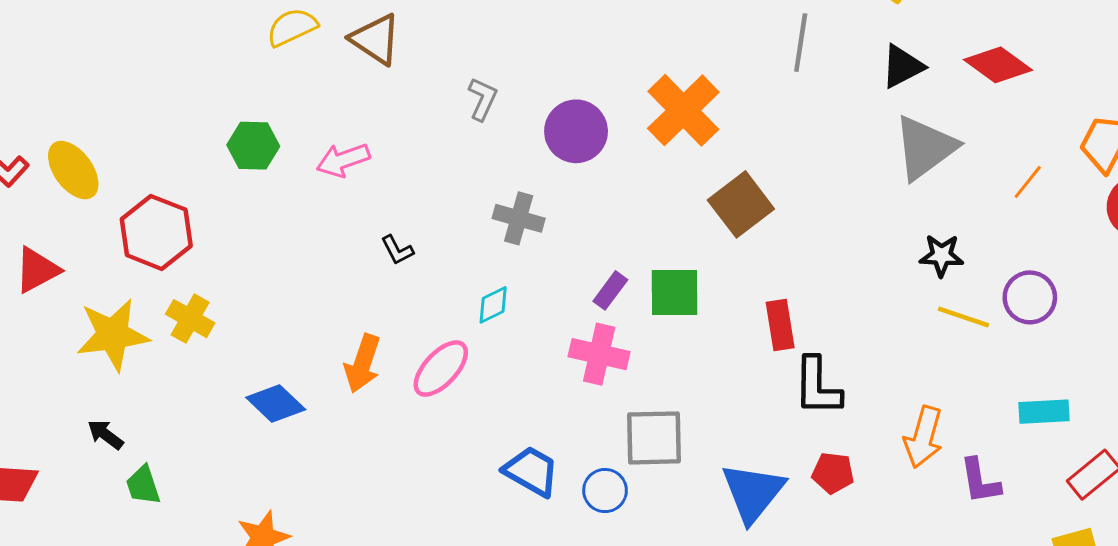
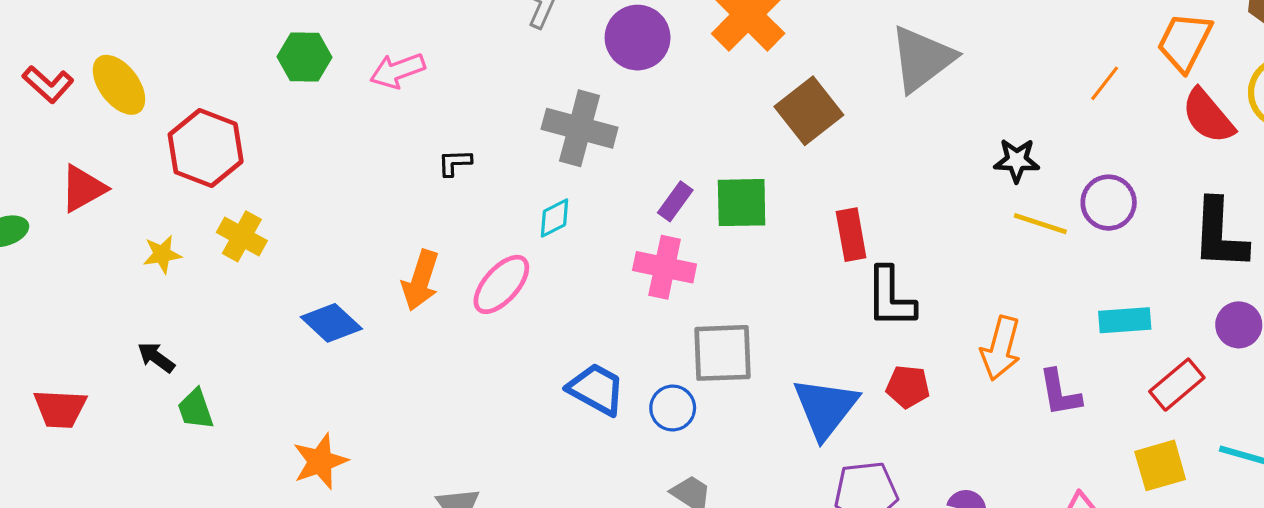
gray triangle: (925, 148) -> (922, 59), moved
gray cross: (519, 218) -> (580, 128), size x1.4
black L-shape: (397, 250) -> (455, 163), turned 116
yellow star: (113, 335) -> (162, 254), size x0.5

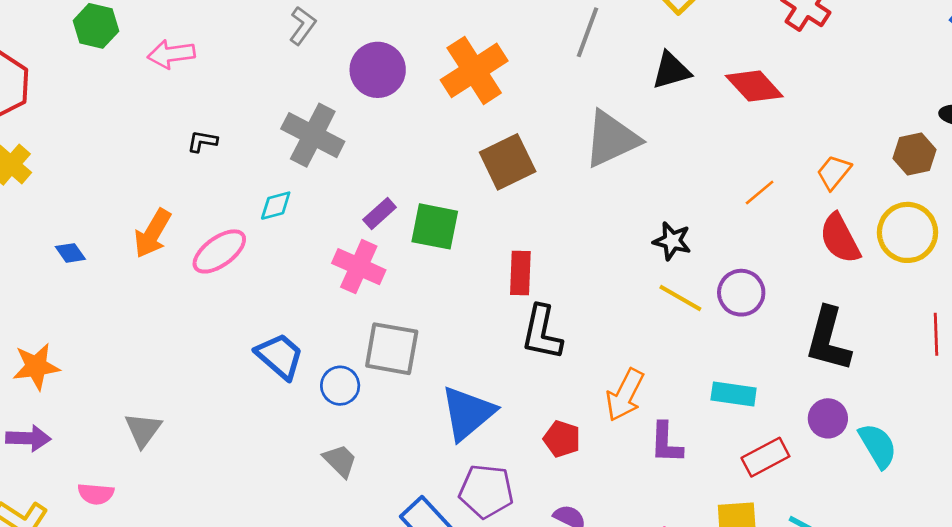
orange trapezoid: (1185, 42) -> (834, 172), size x0.7
blue diamond: (331, 323) -> (70, 253), size x0.6
red pentagon: (908, 387) -> (562, 439), moved

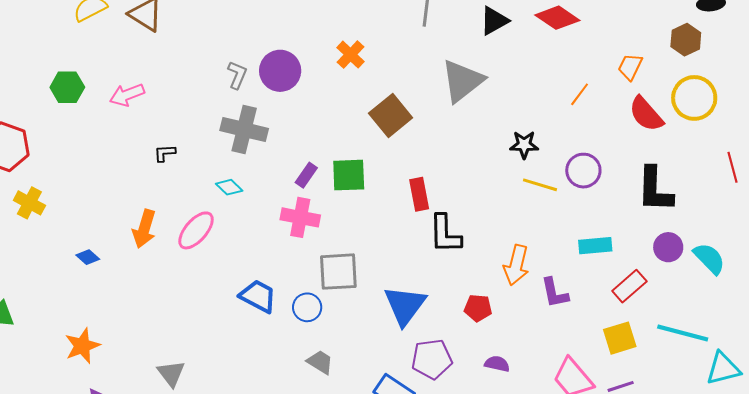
gray L-shape: (302, 26) -> (237, 75), moved
orange cross: (474, 70) -> (351, 55), size x0.6
cyan diamond: (276, 206) -> (229, 187), turned 72

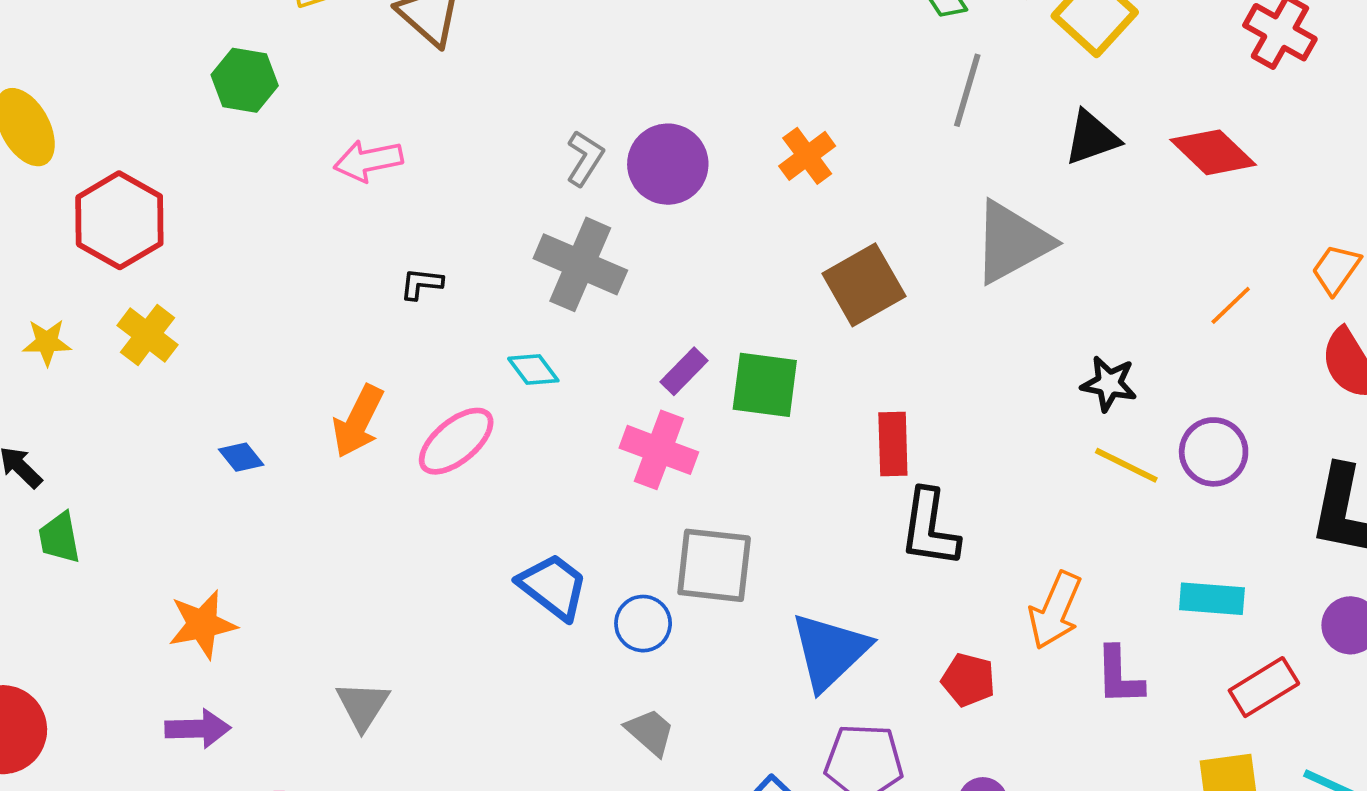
green hexagon: (67, 87) -> (245, 80), moved

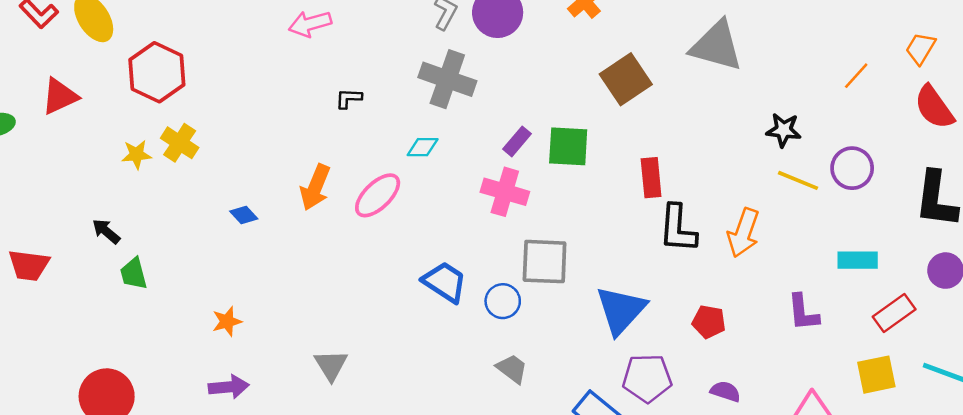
gray triangle: (1012, 242) -> (716, 46), turned 48
yellow star: (47, 342) -> (136, 155), moved
cyan diamond: (533, 370) -> (423, 147), turned -48
orange arrow: (1055, 610) -> (743, 233), moved
orange star: (202, 624) -> (227, 321), size x0.7

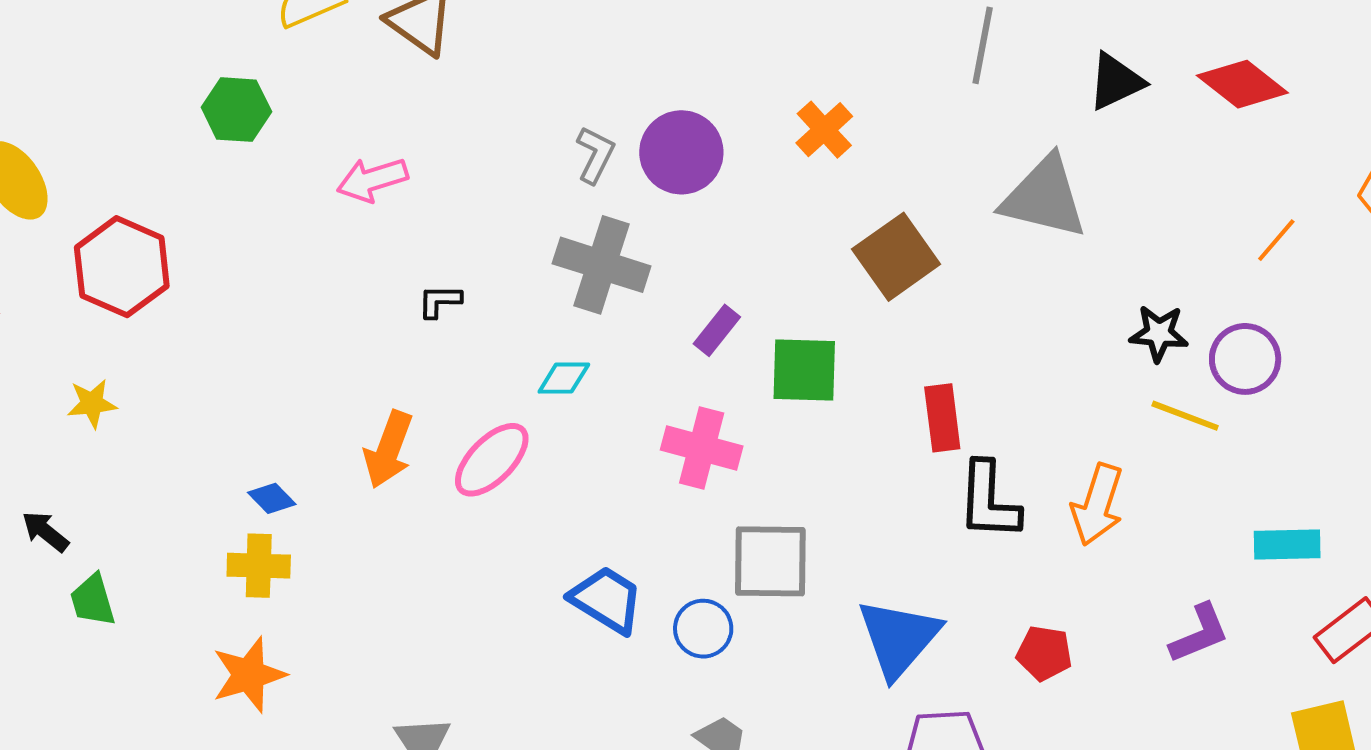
purple rectangle: (517, 141) -> (717, 330), moved
yellow cross: (180, 143) -> (259, 566), moved, turned -30
purple circle: (852, 168) -> (1245, 359), moved
purple L-shape: (803, 312) -> (1199, 633), turned -105
orange star: (227, 321) -> (249, 675), size x1.5

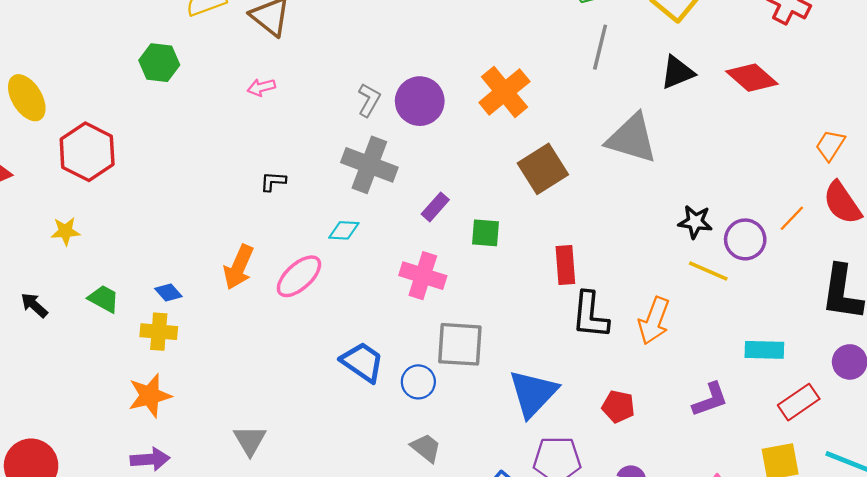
orange cross: (824, 130) -> (504, 92), size x1.5
pink arrow: (372, 180) -> (261, 87), moved, size x0.7
orange line: (1276, 240) -> (792, 218), moved
green square: (804, 370) -> (485, 233), size x0.7
green trapezoid: (93, 600) -> (104, 299), moved, turned 132

